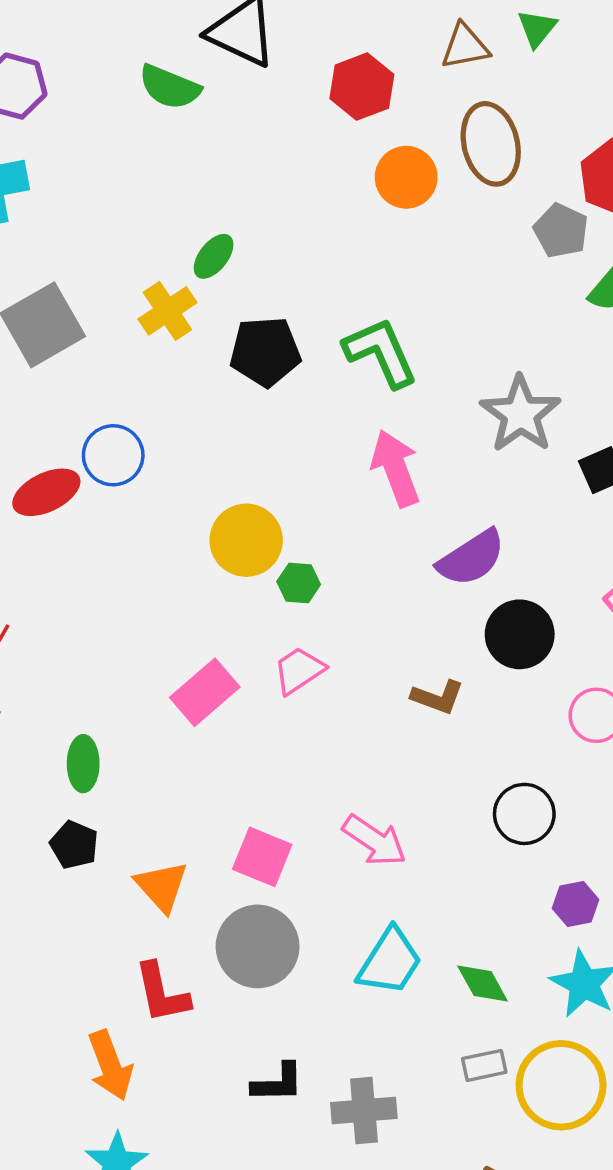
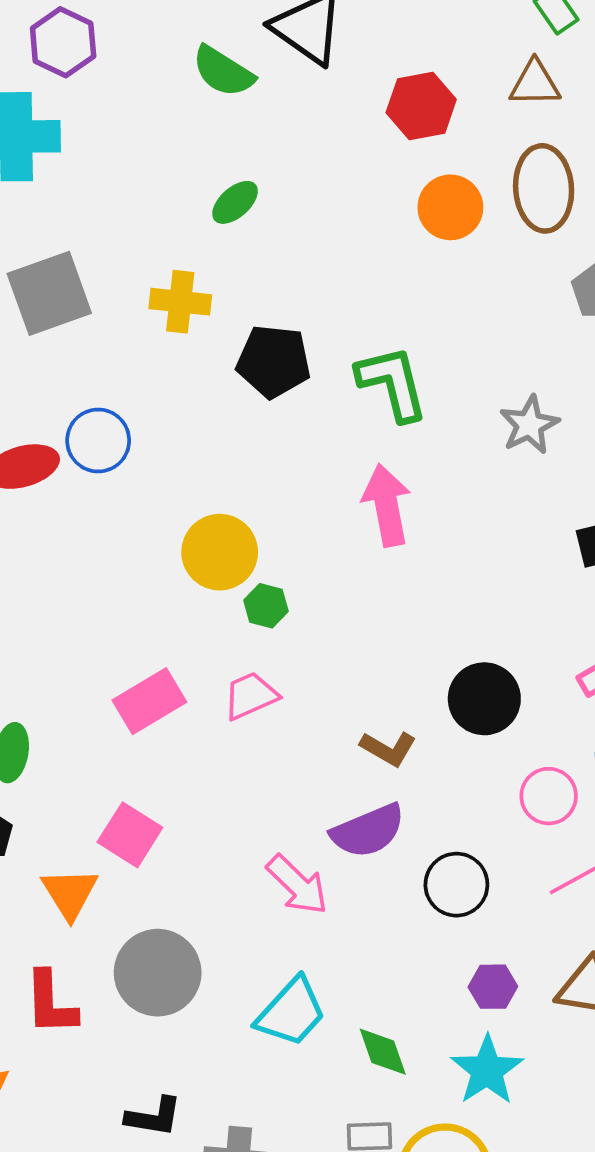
green ellipse: (214, 256) -> (235, 202), moved
yellow cross: (167, 311) -> (180, 302), turned 30
gray star: (520, 414) -> (529, 425), moved, size x0.7
purple semicircle: (471, 558) -> (368, 831), moved
pink square: (262, 857) -> (130, 835), moved

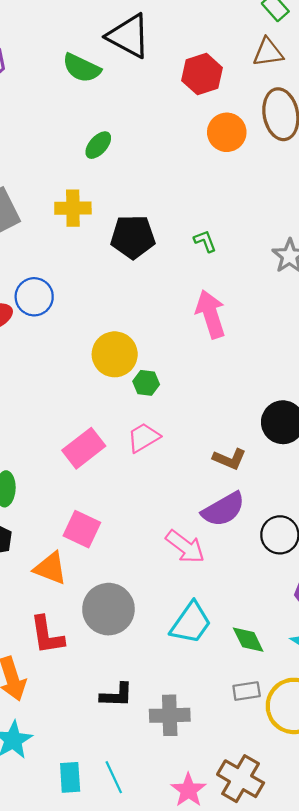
green L-shape: (392, 383) -> (205, 241), size x0.5
orange triangle: (70, 893) -> (50, 568), turned -30

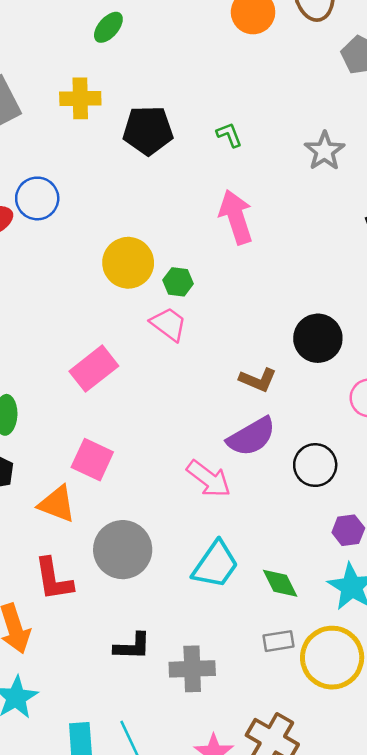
green hexagon: (146, 383) -> (178, 282), moved
pink trapezoid: (143, 438) -> (169, 324), moved, turned 68

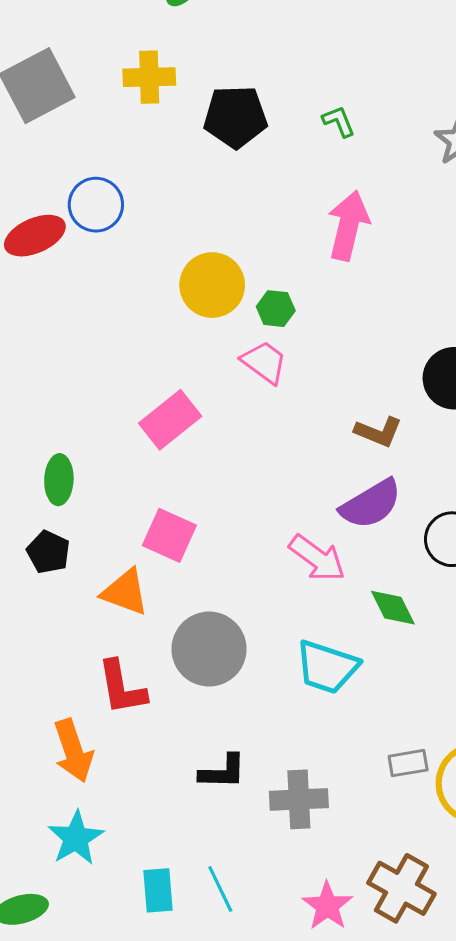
pink arrow: (236, 217) -> (348, 226), turned 32
cyan trapezoid: (215, 565) -> (327, 667), turned 74
green diamond: (280, 583) -> (393, 608), moved

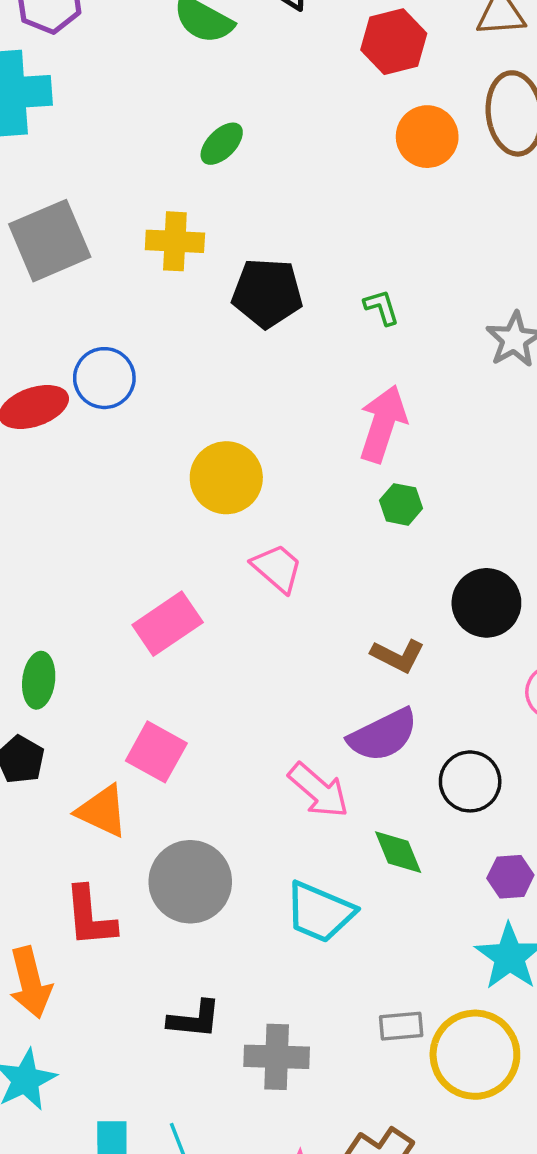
green hexagon: (276, 309) -> (401, 504), moved

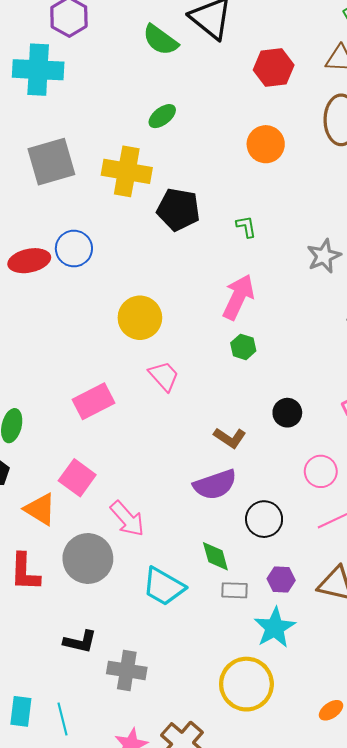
orange circle: (427, 137) -> (266, 144), moved
yellow cross: (175, 241) -> (127, 171), size x1.4
black circle: (486, 603) -> (287, 413), size x0.7
pink arrow: (318, 790) -> (127, 519), moved
gray rectangle: (401, 1026) -> (235, 590), moved

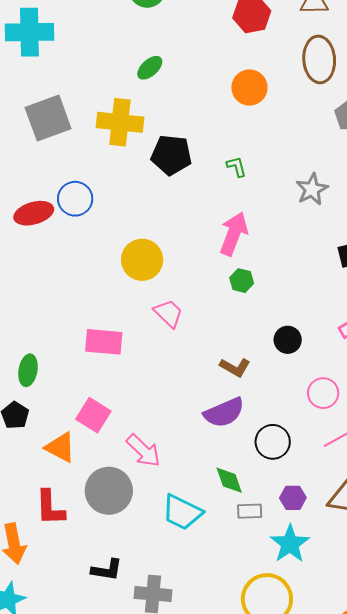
pink rectangle: (94, 401) -> (104, 342), turned 36

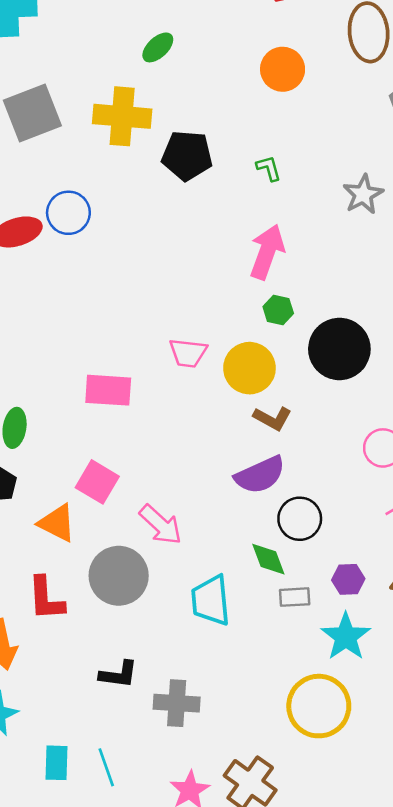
yellow circle: (142, 260) -> (249, 368), moved
pink trapezoid: (168, 313) -> (188, 353), turned 144
black circle: (288, 340) -> (339, 349), moved, size x1.8
black circle: (273, 442) -> (300, 519), moved
cyan trapezoid: (182, 512) -> (211, 600), turned 60

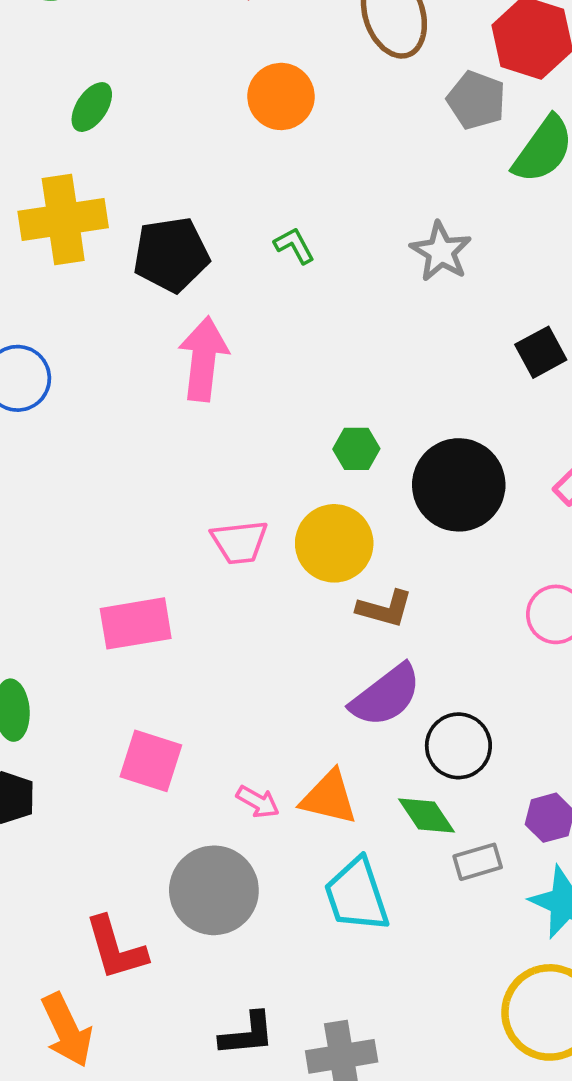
pink arrow: (267, 252) -> (203, 359), moved
orange triangle: (57, 523) -> (329, 798), moved
pink arrow: (161, 525) -> (258, 802), size x0.6

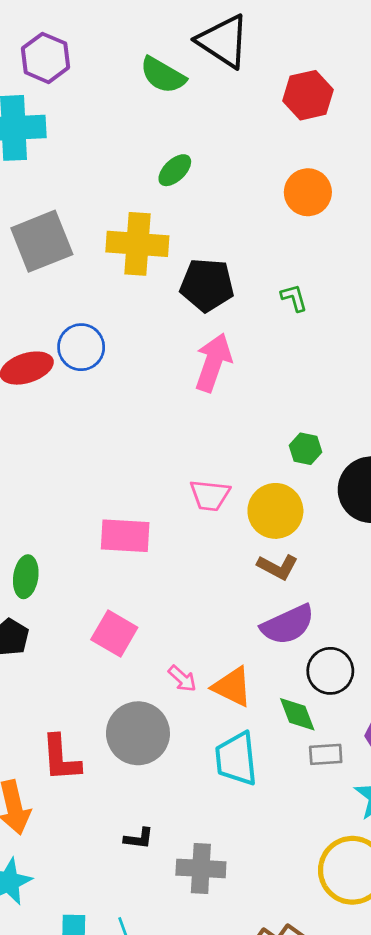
brown L-shape: (385, 609) -> (278, 567), moved
black L-shape: (247, 1034) -> (139, 838), size x0.7

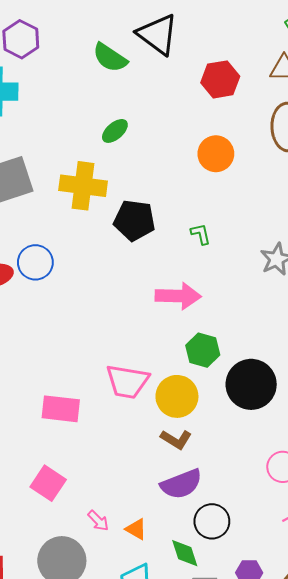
pink arrow: (213, 362) -> (178, 296), moved, turned 69
green hexagon: (305, 449) -> (203, 350), size x1.4
pink trapezoid: (210, 495) -> (127, 382), size x1.4
orange triangle: (232, 687) -> (136, 529), size x0.7

